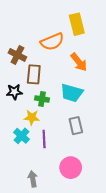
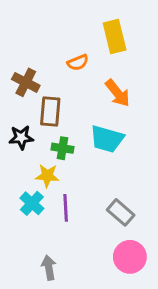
orange semicircle: (52, 42) -> (78, 62), size x0.6
gray rectangle: (76, 126) -> (121, 212), moved, turned -36
pink circle: (71, 168) -> (130, 257), moved

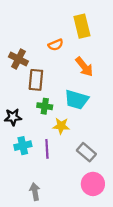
black star: (21, 137) -> (13, 117), moved
yellow star: (47, 176) -> (61, 126), moved
cyan cross: (32, 203) -> (23, 146), turned 35

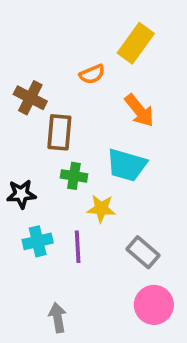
yellow rectangle: (82, 26) -> (136, 43), turned 50

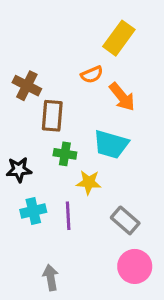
orange semicircle: (92, 74) -> (92, 75), moved

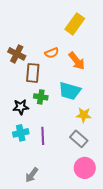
orange semicircle: (92, 75) -> (52, 53), moved
black star: (19, 170) -> (21, 107), moved
yellow star: (89, 182) -> (84, 115), moved
gray arrow: (51, 278) -> (32, 175), turned -133

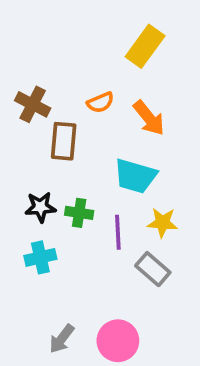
green cross: (41, 97) -> (79, 213), moved
purple line: (43, 136) -> (118, 232), moved
pink circle: (85, 168) -> (118, 341), moved

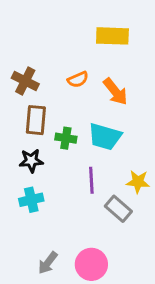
yellow rectangle: (145, 46) -> (112, 36), turned 56
brown rectangle: (64, 141) -> (36, 120), moved
green cross: (79, 213) -> (66, 138), moved
yellow star: (162, 223) -> (138, 182), moved

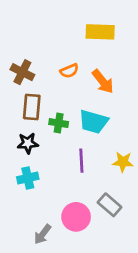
gray rectangle: (118, 209) -> (110, 205), moved
pink circle: (91, 264) -> (76, 217), moved

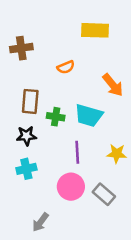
brown cross: (22, 72) -> (21, 48), moved, turned -35
orange arrow: (103, 81) -> (113, 85), moved
pink circle: (76, 217) -> (71, 187), moved

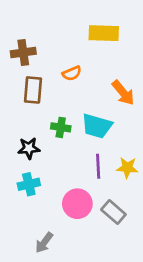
brown rectangle: (30, 101) -> (33, 90), moved
purple line: (77, 152) -> (98, 166), moved

